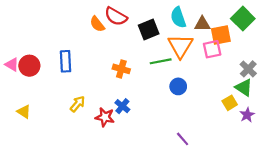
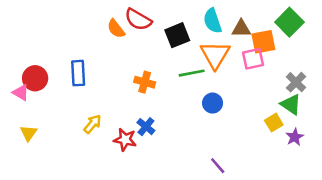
pink triangle: (12, 65) -> (21, 93), moved
yellow triangle: (24, 112) -> (29, 133), turned 32

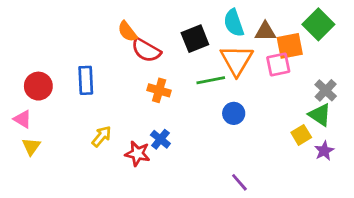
red semicircle: (138, 20) -> (146, 50), moved
pink triangle: (21, 93) -> (23, 119), moved

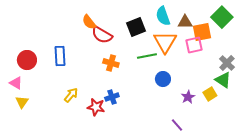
blue cross: (160, 139) -> (112, 97), turned 32
purple star: (324, 151) -> (188, 97), moved
purple line: (239, 182) -> (177, 125), moved

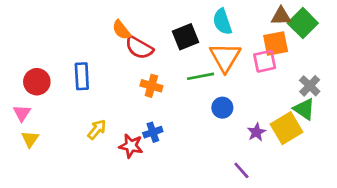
brown triangle: (185, 22) -> (281, 16), moved
pink triangle: (16, 83) -> (22, 113), turned 32
yellow square: (210, 94) -> (286, 128), size x1.6

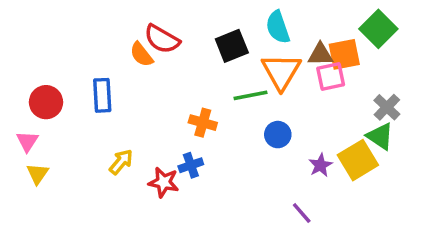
brown triangle: (281, 16) -> (320, 54), moved
orange semicircle: (121, 30) -> (141, 54), moved
red semicircle: (139, 48) -> (162, 39), moved
orange cross: (151, 86) -> (203, 123), moved

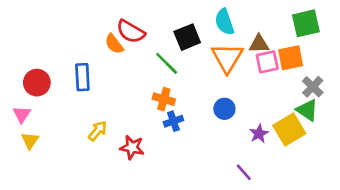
green square: (378, 29) -> (306, 23), turned 32
orange square: (344, 54) -> (291, 58), moved
green line: (251, 95) -> (167, 63), moved, turned 56
blue cross: (191, 165) -> (173, 121), moved

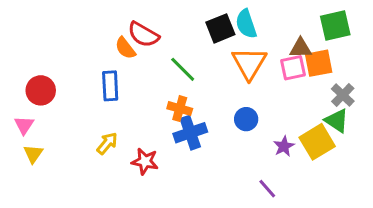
black square: (187, 37) -> (220, 28), moved
brown triangle: (259, 44) -> (301, 48), moved
blue rectangle: (82, 77) -> (110, 86), moved
blue cross: (173, 121) -> (190, 133), size x1.5

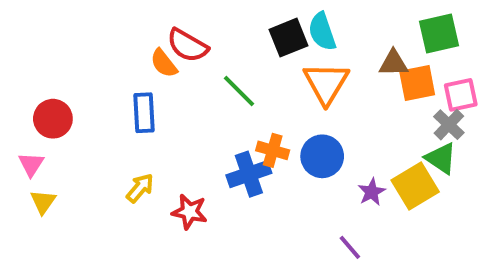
pink square: (293, 68) -> (461, 95), moved
orange cross: (180, 109) -> (273, 150), moved
blue circle: (246, 119) -> (322, 156), size x1.4

